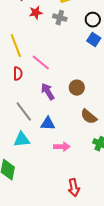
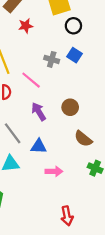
gray cross: (60, 18) -> (52, 59), moved
black circle: (93, 20) -> (73, 26), moved
blue square: (94, 40) -> (74, 55), moved

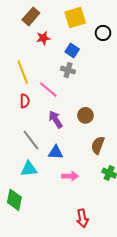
black circle: (73, 26) -> (103, 33), moved
blue square: (74, 55) -> (72, 50), moved
brown semicircle: (83, 139) -> (98, 145), turned 72

